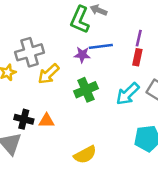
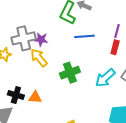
purple star: (82, 55) -> (41, 39), moved
yellow arrow: (49, 74) -> (39, 58), turned 90

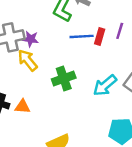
red rectangle: (115, 47) -> (100, 37), moved

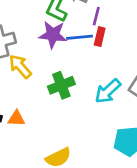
purple line: (120, 31) -> (96, 16), moved
purple star: (31, 39) -> (53, 35), moved, size x1.5

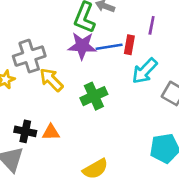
purple line: (96, 16) -> (152, 25), moved
cyan arrow: (108, 91) -> (145, 71), moved

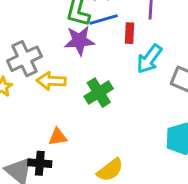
blue line: (109, 47) -> (104, 19), moved
yellow arrow: (51, 80) -> (51, 81), turned -35
black cross: (25, 131) -> (40, 163), moved

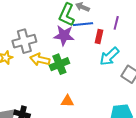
green cross: (99, 93) -> (59, 64), moved
orange triangle: (58, 137) -> (67, 101), moved

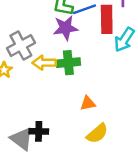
red rectangle: (99, 37) -> (107, 19), size x1.6
green cross: (59, 64) -> (68, 63), turned 30

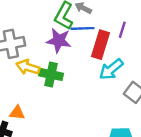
orange triangle: (88, 103) -> (17, 113), moved

